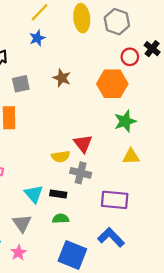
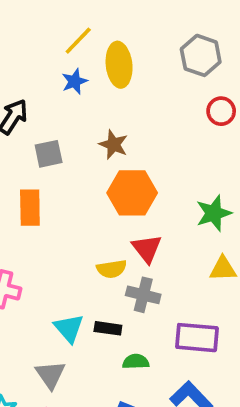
yellow ellipse: (82, 18) -> (119, 65), moved
orange hexagon: (112, 84) -> (132, 193), moved
green semicircle: (61, 219) -> (136, 362), moved

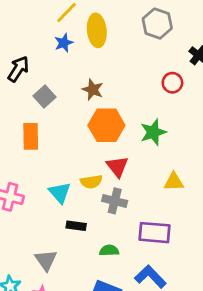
red circle: (221, 111) -> (172, 83), moved
gray square: (49, 154) -> (44, 96), turned -30
green star: (214, 213) -> (153, 132), moved
cyan triangle: (69, 328) -> (60, 193), moved
black rectangle: (108, 328) -> (76, 226), moved

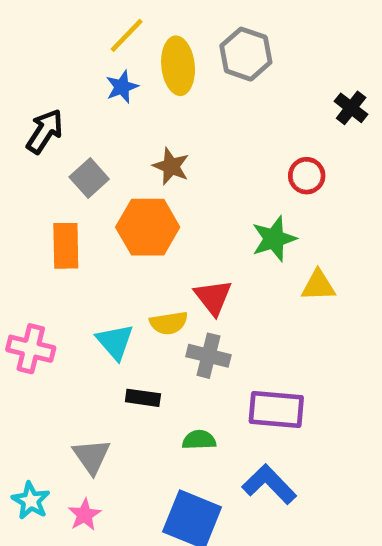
gray hexagon: (157, 24) -> (246, 54), moved
red circle: (172, 83) -> (307, 176), moved
orange hexagon: (106, 125) -> (148, 227), moved
yellow triangle: (174, 182) -> (318, 286), moved

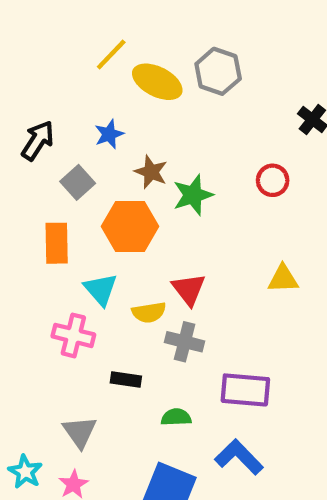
yellow ellipse: (178, 66) -> (157, 82), turned -57
blue star: (122, 87) -> (109, 134), moved
green star: (274, 239) -> (193, 195), moved
cyan triangle: (115, 342) -> (101, 289), moved
pink cross: (31, 349) -> (73, 335), moved

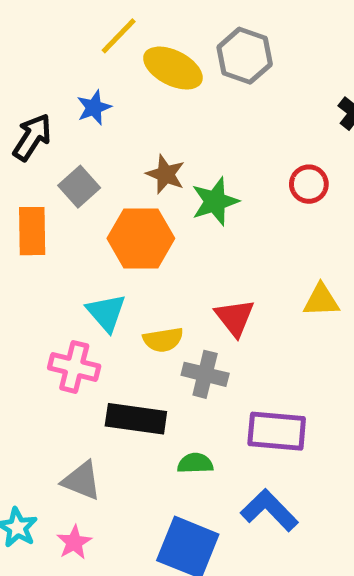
blue star: (109, 134) -> (94, 108), moved
orange rectangle: (57, 243) -> (32, 231), moved
red triangle: (189, 289) -> (235, 318), moved
black rectangle: (126, 379) -> (136, 419), size x1.6
gray triangle: (80, 432) -> (82, 481), turned -33

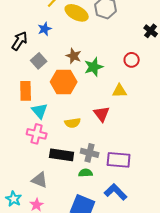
orange rectangle: (32, 231) -> (26, 91), moved
yellow triangle: (321, 300) -> (120, 91), moved
cyan triangle: (106, 313) -> (40, 111), moved
gray cross: (205, 374) -> (90, 153), moved

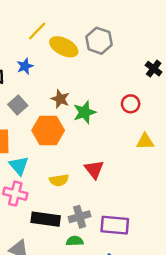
yellow triangle: (120, 91) -> (145, 141), moved
gray cross: (90, 153) -> (80, 217), turned -30

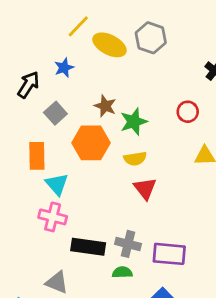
yellow semicircle: (59, 180) -> (135, 159), moved
gray cross: (80, 217) -> (128, 244), turned 30

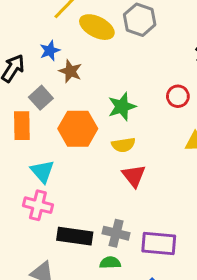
brown star: (105, 106) -> (70, 71), moved
orange rectangle: (37, 156) -> (22, 126), moved

